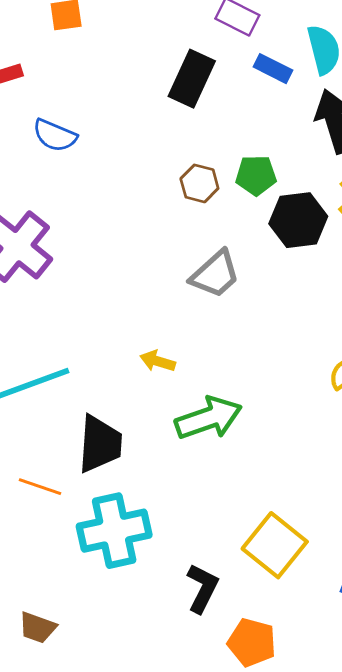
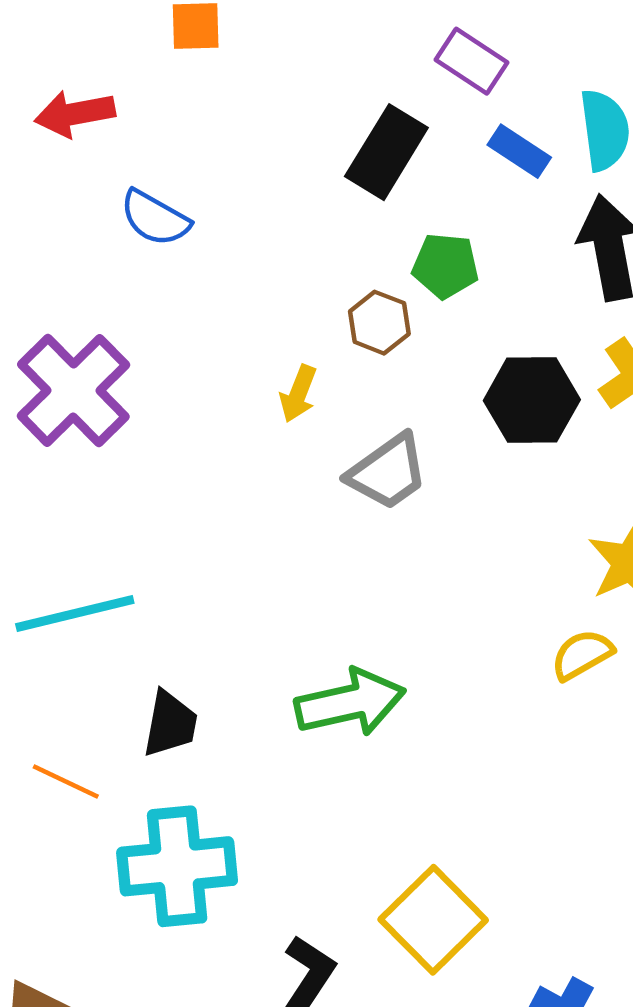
green pentagon: (256, 175) -> (445, 266), moved
yellow arrow: (158, 361) -> (298, 394), moved, turned -92
black trapezoid: (100, 444) -> (170, 724), size x0.7

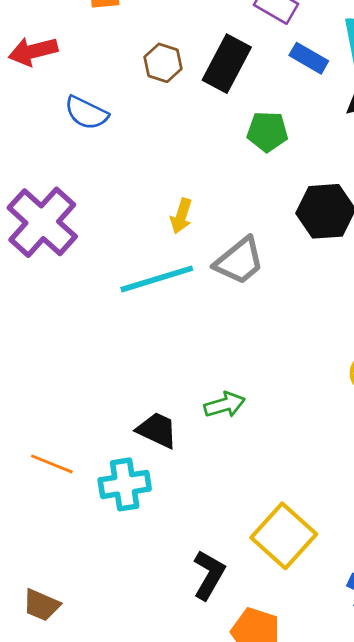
brown hexagon: (379, 323) -> (163, 63), moved
cyan line: (75, 613) -> (157, 279), moved
green arrow: (350, 703) -> (225, 405), size x0.6
black trapezoid: (170, 724) -> (157, 430), moved, turned -72
cyan cross: (177, 866) -> (125, 484), moved, size x0.7

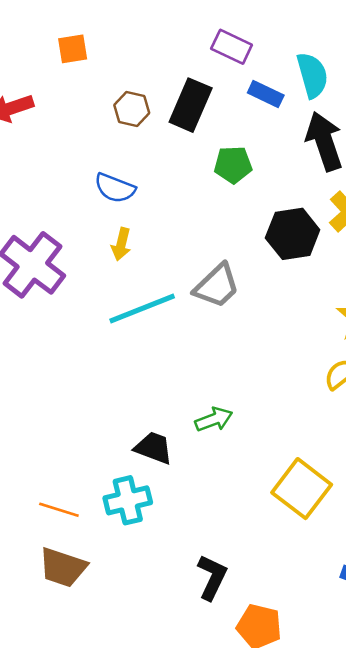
blue semicircle: (86, 113) -> (115, 188), moved
yellow arrow: (181, 216) -> (121, 244), moved
orange line: (52, 464) -> (59, 510), moved
yellow square: (284, 536) -> (302, 489), moved
brown trapezoid: (41, 605) -> (63, 567), moved, size x1.4

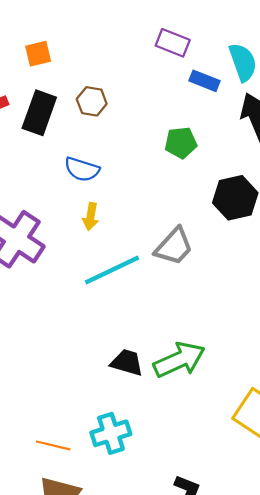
black rectangle: (191, 105) -> (39, 113), moved
green arrow: (214, 419) -> (179, 360), size x1.6
black trapezoid: (154, 448) -> (127, 362), moved

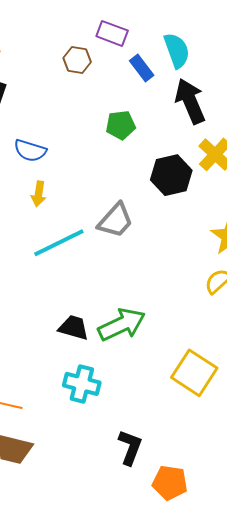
blue rectangle: (204, 81) -> (142, 68), turned 32
brown hexagon: (92, 101) -> (77, 60), moved
cyan cross: (111, 433) -> (82, 384), moved, turned 33

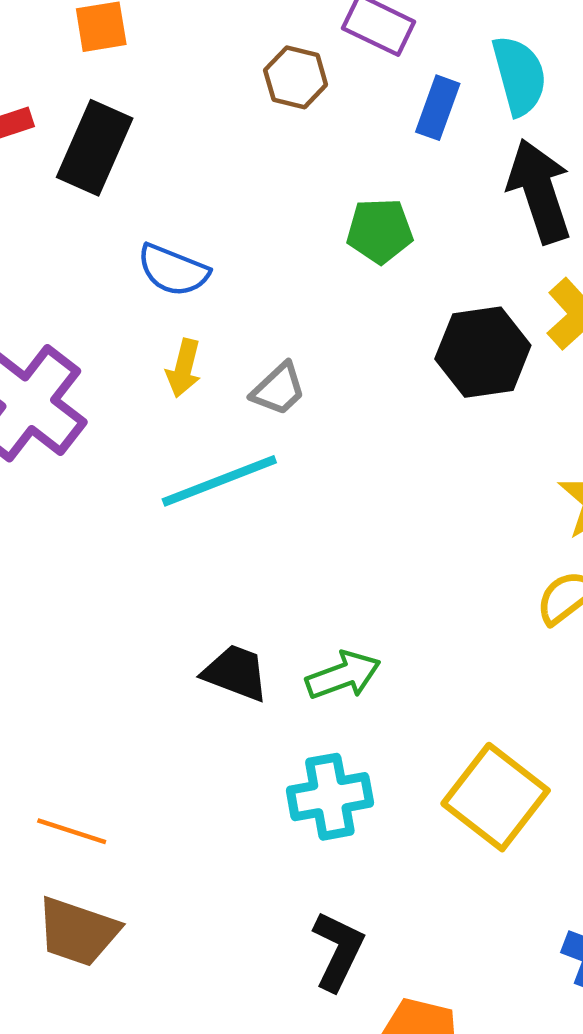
blue rectangle: (142, 68) -> (438, 108), turned 52
gray trapezoid: (116, 220) -> (278, 389), moved, size x0.7
green arrow: (122, 325) -> (343, 675), size x0.7
cyan cross: (82, 384) -> (330, 797), moved, turned -30

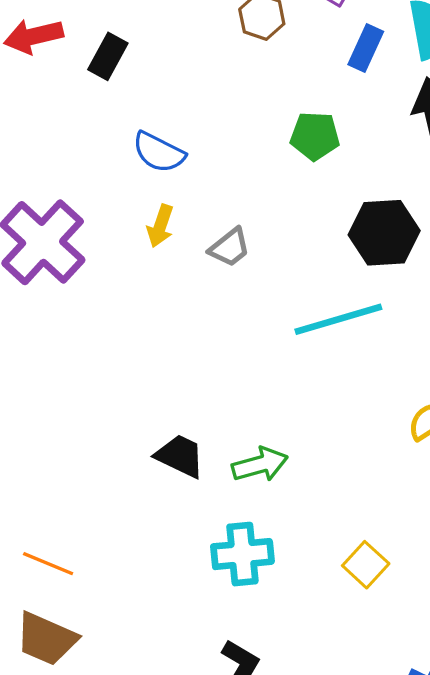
black rectangle: (95, 148) -> (108, 56), size x0.7
cyan line: (219, 481) -> (338, 319), moved
yellow square: (496, 797) -> (366, 565), size x0.6

